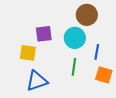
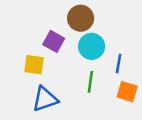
brown circle: (87, 15) -> (81, 18), moved
purple square: (44, 34) -> (54, 41), turned 36

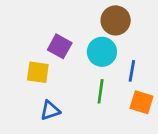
brown circle: (81, 18) -> (116, 20), moved
blue triangle: (45, 99) -> (50, 110), size x0.7

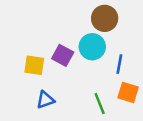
purple square: (60, 46) -> (63, 55), moved
green line: (101, 91) -> (100, 104), moved, turned -30

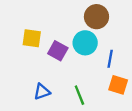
yellow square: (34, 65) -> (32, 38), moved
green line: (100, 104) -> (79, 95), moved

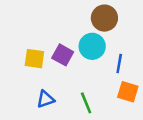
yellow square: (32, 38) -> (34, 59), moved

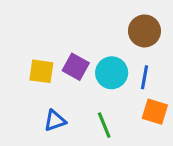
brown circle: (104, 18) -> (144, 31), moved
cyan circle: (92, 46) -> (112, 73), moved

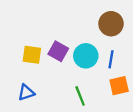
orange square: (155, 112) -> (119, 86), turned -30
blue triangle: (55, 121) -> (26, 93), moved

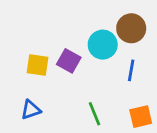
cyan circle: (86, 56) -> (103, 45), moved
orange square: (119, 86) -> (141, 117), moved

